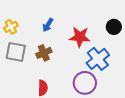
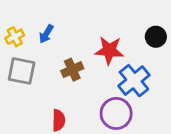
blue arrow: (48, 25) -> (46, 34), moved
brown cross: (44, 53) -> (72, 70), moved

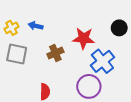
blue arrow: (46, 34) -> (36, 26), turned 72

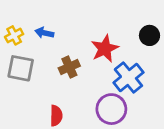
red star: (84, 38) -> (105, 49), turned -30

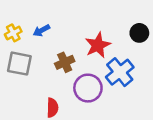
blue arrow: (44, 33) -> (41, 30), turned -42
purple circle: (111, 109) -> (88, 88), moved

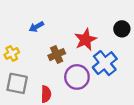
yellow cross: (13, 33) -> (12, 53), moved
gray square: (19, 64) -> (17, 83), moved

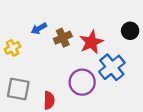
yellow cross: (12, 53) -> (13, 48), moved
brown cross: (57, 55) -> (63, 38), moved

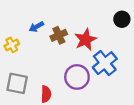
black circle: (130, 31) -> (122, 19), moved

